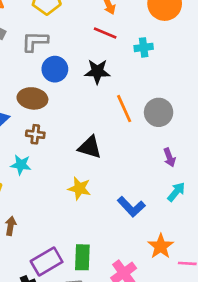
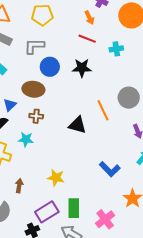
orange line: (124, 109) -> (103, 110), moved
yellow star: (79, 188) -> (56, 178), moved

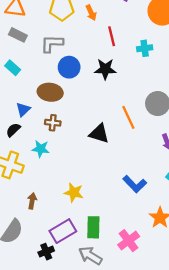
orange arrow: (89, 18) -> (91, 13), moved
red line: (87, 39) -> (112, 36), turned 54

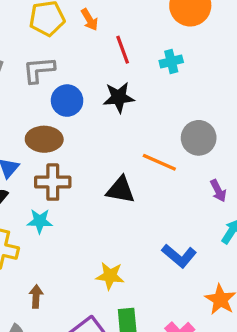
orange line: (128, 117) -> (159, 162), turned -35
brown cross: (53, 123) -> (53, 182), size x1.5
yellow star: (74, 193) -> (110, 276), moved

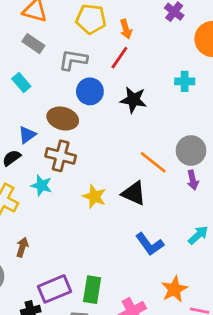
red line: (123, 50) -> (119, 58), moved, turned 40
black triangle: (120, 190) -> (134, 193), moved
purple arrow: (218, 191) -> (193, 180), moved
yellow star: (110, 276) -> (94, 197), moved

